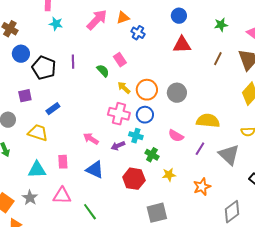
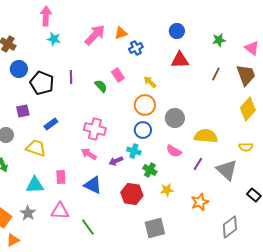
blue cross: (138, 33) -> (136, 48), turned 32
yellow arrow: (124, 88) -> (150, 82), moved
gray circle: (177, 93) -> (175, 118), moved
pink cross: (119, 114) -> (95, 129), moved

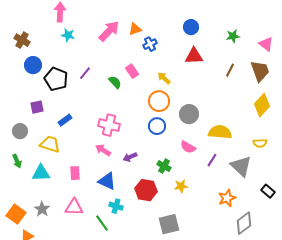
purple line: (71, 77) -> (85, 73), turned 40
cyan cross: (134, 151) -> (116, 206), moved
cyan triangle: (35, 185) -> (41, 173), moved
orange star: (200, 202) -> (227, 198), moved

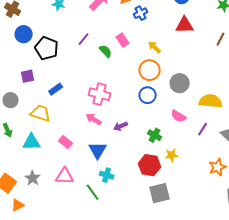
purple line: (85, 73) -> (84, 39), moved
pink rectangle: (75, 173) -> (66, 142), turned -48
blue triangle: (107, 181) -> (98, 150), turned 36
red hexagon: (146, 190) -> (150, 165), moved

